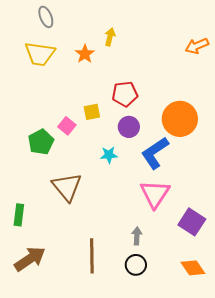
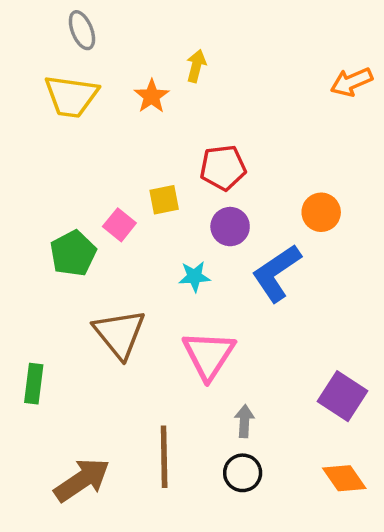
orange circle: (180, 119) -> (321, 212), size x0.6
pink triangle: (155, 194) -> (209, 355), moved
brown arrow: (30, 259) -> (82, 480), moved

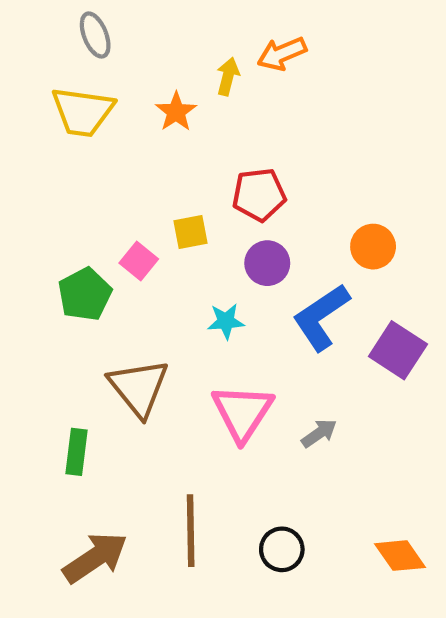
orange arrow: (351, 82) -> (282, 54), moved
green rectangle: (34, 384) -> (76, 452), moved
purple square: (343, 396) -> (398, 350), moved
gray arrow: (244, 421) -> (319, 433), moved, turned 52

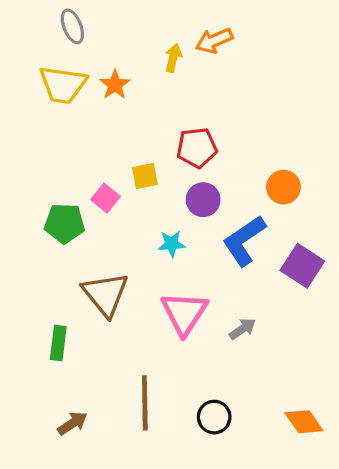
orange star: (176, 112) -> (115, 85), moved
green pentagon: (85, 294) -> (65, 223), turned 30
brown arrow: (95, 558) -> (72, 423), size x0.6

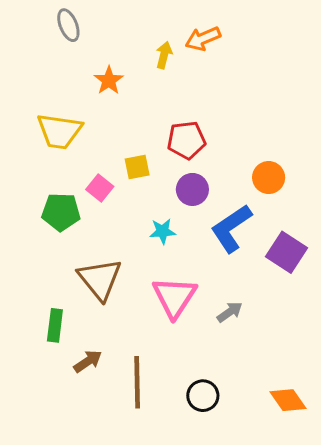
yellow trapezoid: (63, 85) -> (59, 131), moved
brown arrow: (72, 423) -> (88, 361), moved

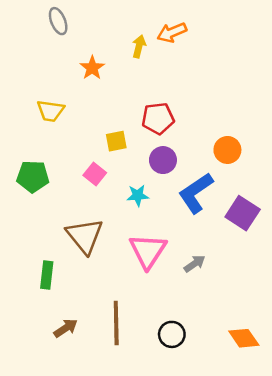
yellow trapezoid: (59, 131) -> (51, 111), size x0.7
pink square: (100, 188) -> (95, 174), moved
green pentagon: (61, 212) -> (33, 176), moved
brown arrow: (88, 361) -> (66, 328), moved

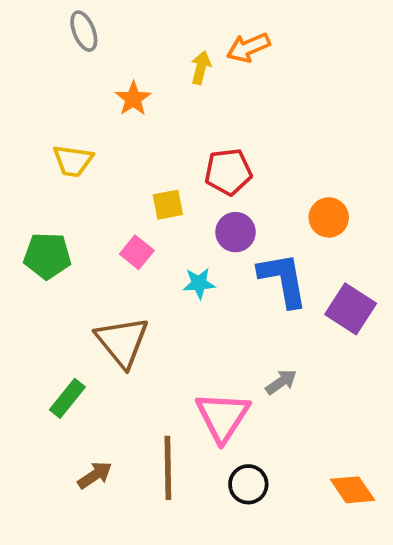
blue L-shape: (196, 193) -> (283, 280), turned 114
pink triangle: (148, 251) -> (223, 417), moved
green rectangle: (47, 275) -> (67, 398), turned 32

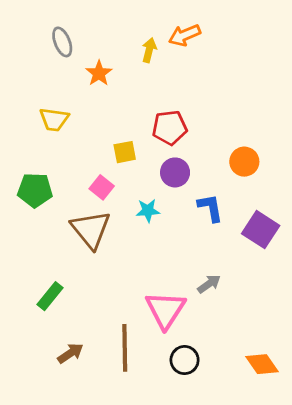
gray ellipse: (84, 31) -> (62, 42), moved
blue L-shape: (283, 280) -> (210, 208), size x0.7
brown triangle: (122, 342) -> (91, 230), moved

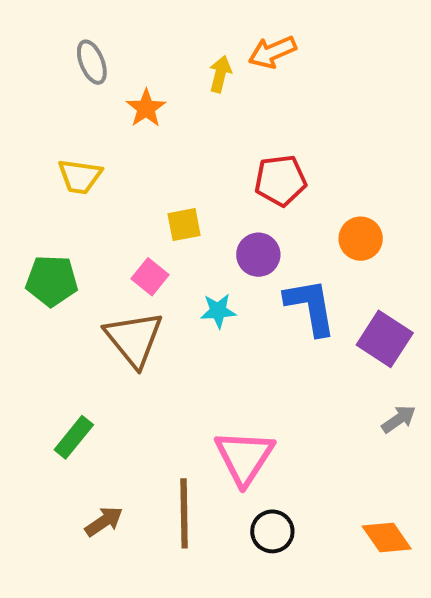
red pentagon: (170, 128) -> (280, 180), moved
blue L-shape: (210, 208) -> (310, 307), size x1.4
gray arrow: (209, 284) -> (399, 419), moved

